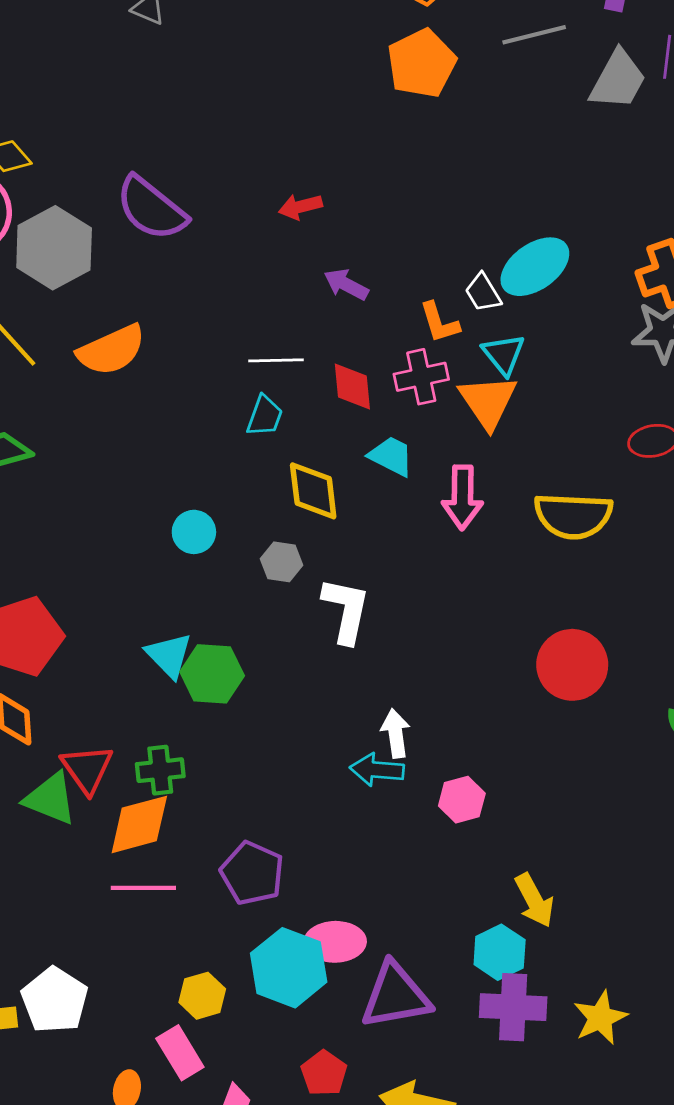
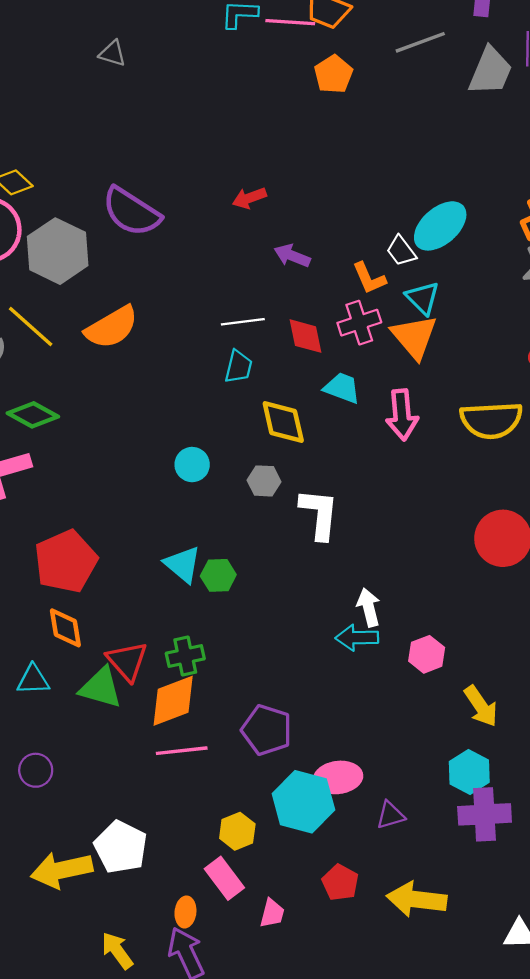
orange pentagon: (422, 63) -> (333, 74), size x0.7
green hexagon: (212, 674) -> (218, 575), size x0.7
yellow arrow: (534, 900) -> (481, 706), moved
purple triangle: (396, 996) -> (390, 815), size x0.5

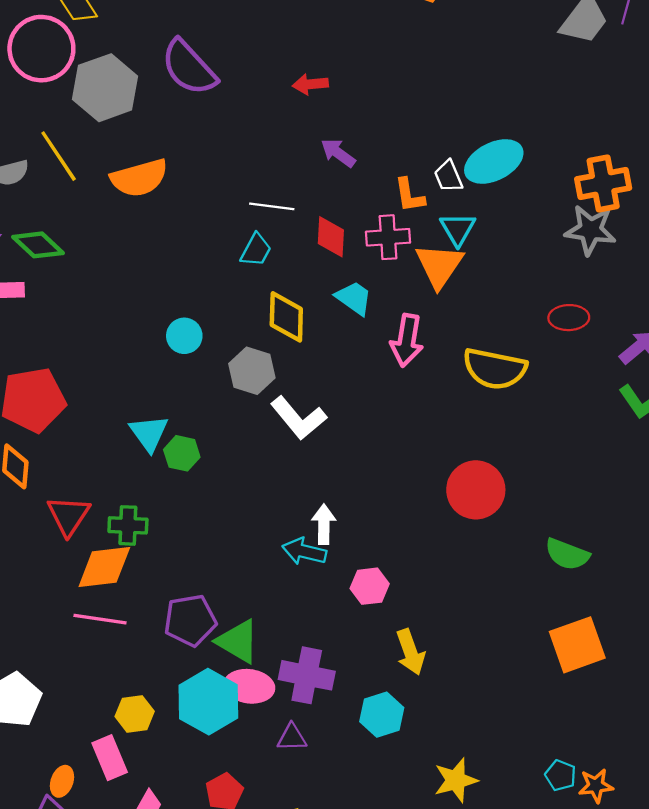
gray hexagon: (264, 481) -> (252, 371), size x1.4
white L-shape: (319, 514) -> (298, 418), turned 120
green triangle: (101, 688) -> (238, 641), moved
purple pentagon: (267, 730) -> (190, 620), turned 30
purple cross: (485, 814) -> (307, 675), moved

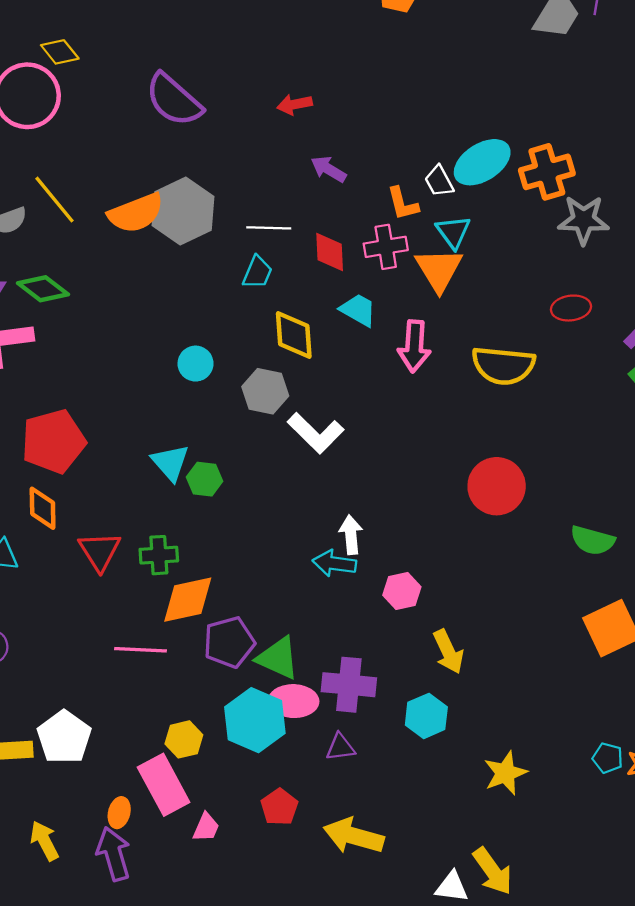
gray hexagon: (105, 88) -> (183, 211), moved
orange cross: (603, 184) -> (547, 172), moved
orange diamond: (104, 567) -> (188, 600), moved
pink rectangle: (110, 758) -> (164, 785), size x1.4

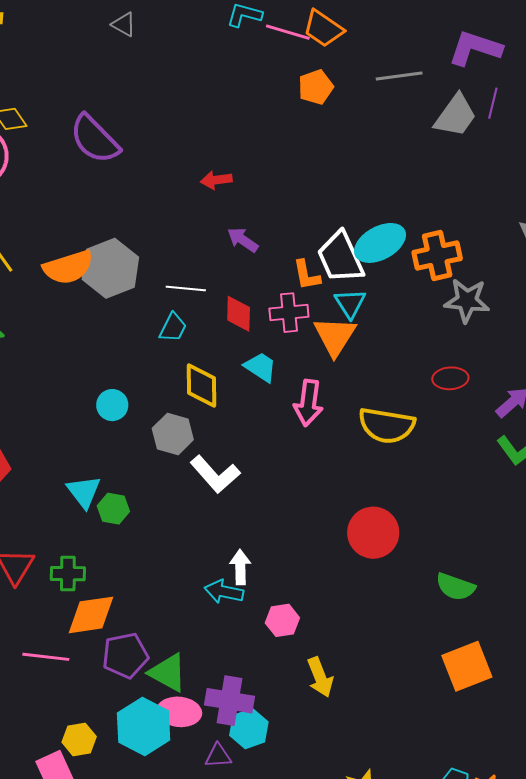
purple semicircle: (174, 100) -> (95, 139), moved
white trapezoid: (439, 181) -> (340, 257), size x1.8
cyan hexagon: (426, 716) -> (249, 729), moved

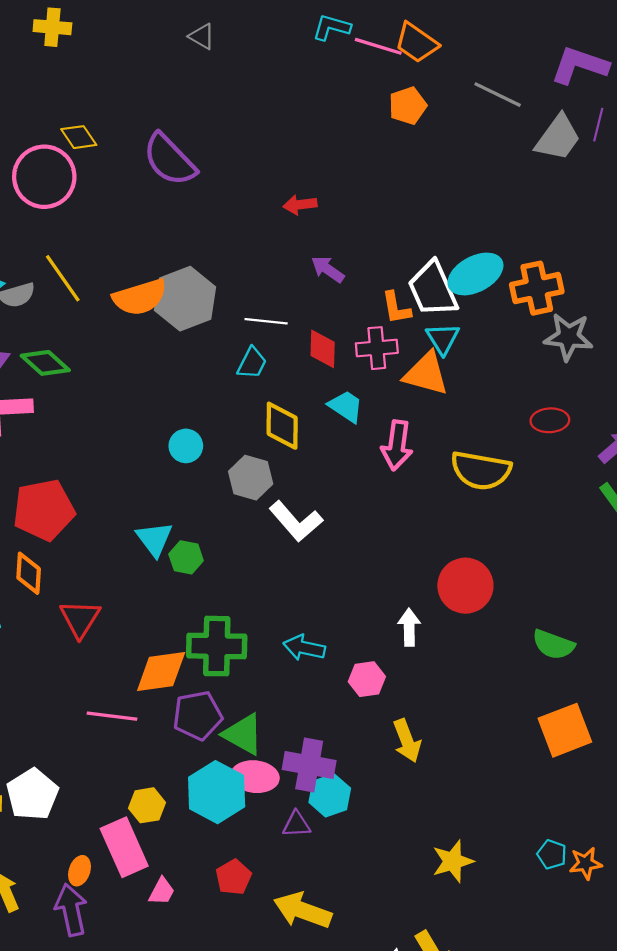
gray line: (399, 76) -> (498, 95), turned 33
orange triangle: (335, 336) -> (426, 374), turned -48
white arrow: (240, 567) -> (409, 627), moved
green cross: (68, 574) -> (217, 646), moved, size x1.6

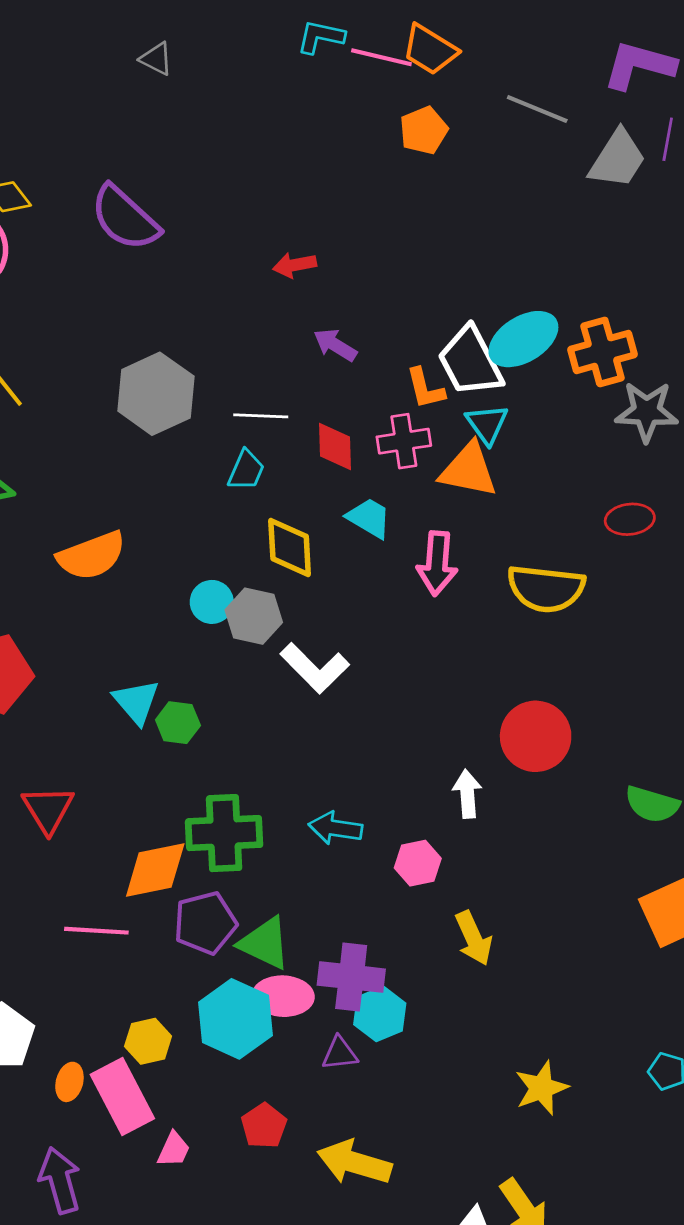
orange semicircle: (140, 297) -> (92, 556), moved
cyan circle: (186, 446) -> (212, 602), moved
orange ellipse: (80, 871) -> (69, 1082), moved

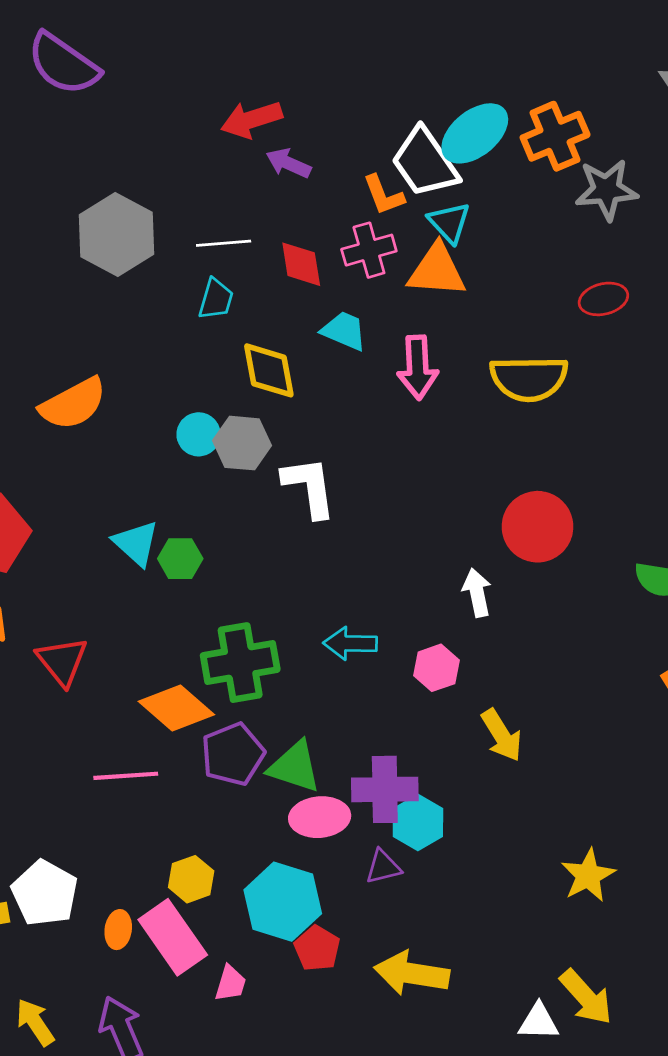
red arrow: (295, 265) -> (252, 119), moved, size x1.4
white L-shape: (315, 668) -> (309, 487), turned -136
orange diamond: (155, 870) -> (176, 708), turned 60
cyan hexagon: (235, 1019) -> (283, 902), moved

